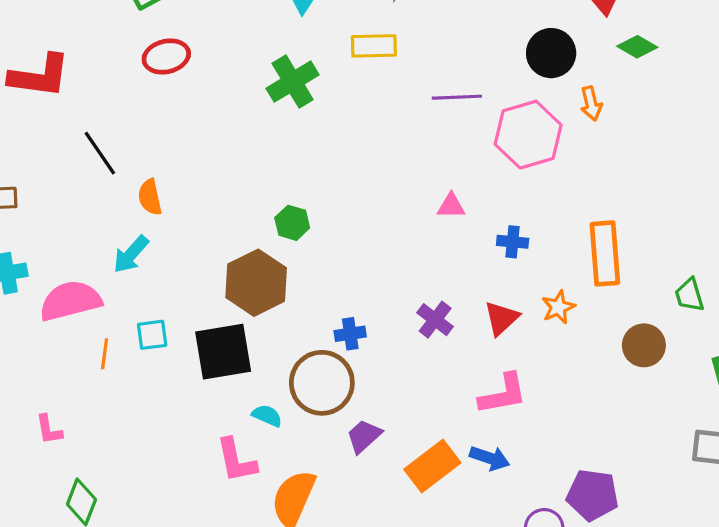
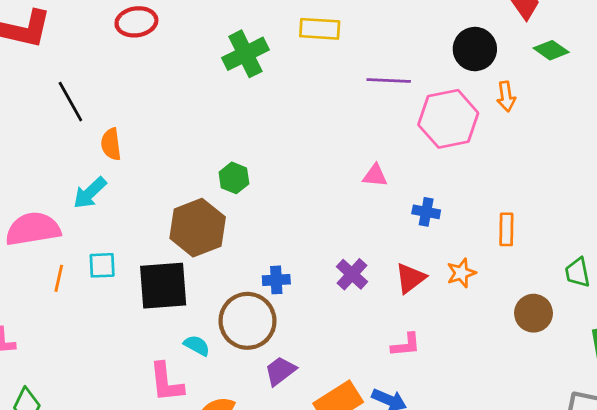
orange rectangle: (605, 253) -> (506, 229), size x0.6
pink L-shape: (503, 394) -> (406, 345), size x0.7

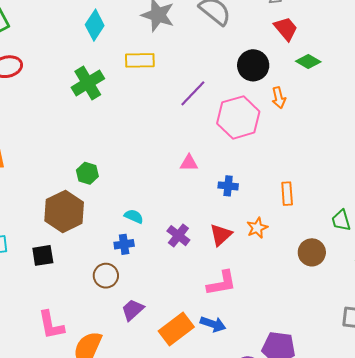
purple line: (389, 80) -> (193, 93), turned -44
black square: (163, 286) -> (43, 255), size x0.6
brown circle: (248, 321) -> (106, 276), size x0.6
cyan semicircle: (197, 345) -> (134, 216), moved
pink L-shape: (406, 345) -> (222, 283), size x1.4

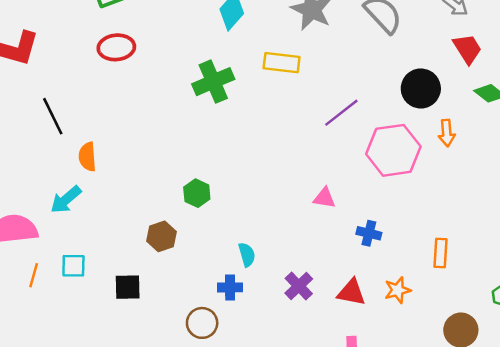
brown hexagon: (64, 211) -> (162, 236), size x0.6
cyan semicircle: (134, 216) -> (247, 255), turned 42
red triangle: (221, 235) -> (351, 292), turned 45

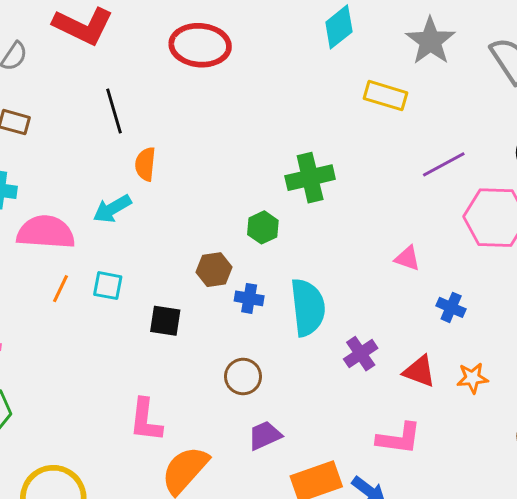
red ellipse: (116, 47) -> (200, 45), size x1.4
green cross: (213, 82) -> (310, 178), moved
cyan semicircle: (247, 255) -> (308, 307), size x2.0
blue cross: (230, 287) -> (249, 298), moved

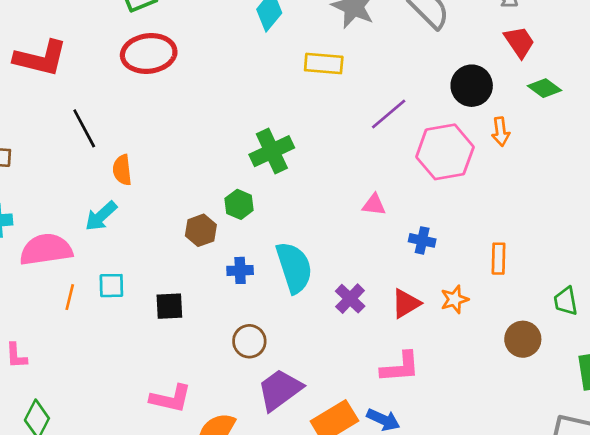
brown hexagon: (214, 270) -> (201, 230), moved
red triangle: (419, 371) -> (406, 303), turned -40
pink L-shape: (146, 420) -> (171, 399), turned -72
purple trapezoid: (265, 435) -> (280, 390), size x1.5

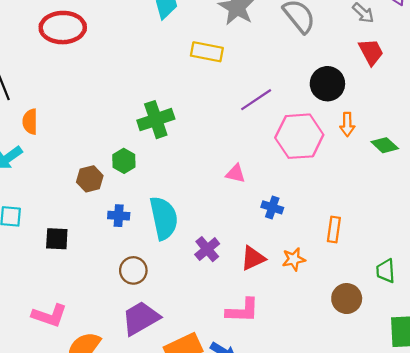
green diamond: (544, 88) -> (385, 145), moved
brown circle: (249, 341) -> (133, 270), moved

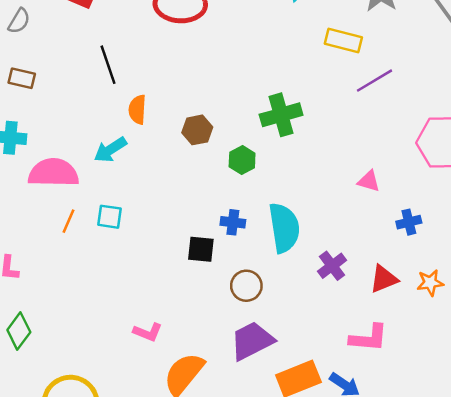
purple line: (256, 100) -> (375, 81), moved
brown hexagon: (90, 179) -> (197, 130), moved
blue cross: (272, 207) -> (409, 222), turned -35
black square: (57, 239) -> (201, 249), moved
pink L-shape: (49, 315) -> (148, 332), size x0.7

